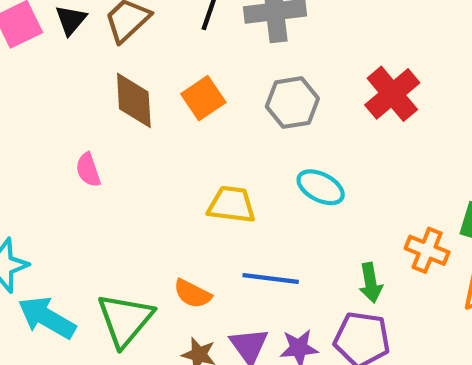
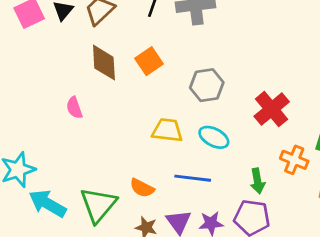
red cross: (392, 94) -> (272, 109), moved
gray hexagon: (292, 103) -> (207, 85), moved
cyan ellipse: (321, 187) -> (214, 137), moved

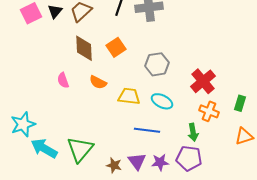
orange cross: (294, 160) -> (209, 111), moved
orange semicircle: (142, 188) -> (98, 82), moved

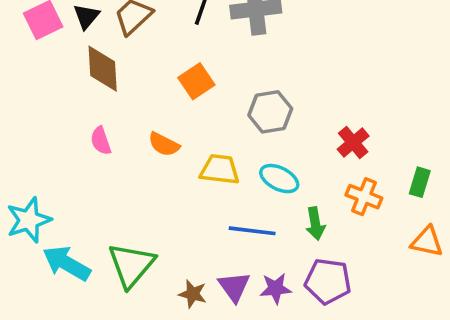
brown diamond: (84, 48) -> (103, 69), moved
red cross: (203, 81) -> (353, 143), size x0.7
green arrow: (193, 132) -> (315, 224), moved
orange triangle: (244, 136) -> (427, 242), turned 30

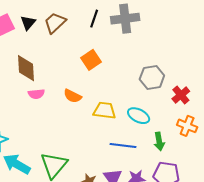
brown diamond: (103, 69) -> (26, 68), moved
gray hexagon: (270, 112) -> (152, 77), moved
pink semicircle: (101, 141) -> (36, 94), turned -77

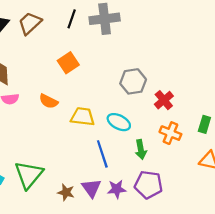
blue line: (123, 146) -> (102, 154), turned 65

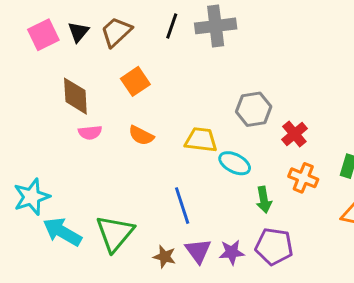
orange square: (68, 63) -> (135, 81), moved
yellow trapezoid: (83, 117) -> (201, 140), moved
blue line: (102, 154) -> (182, 206), moved

